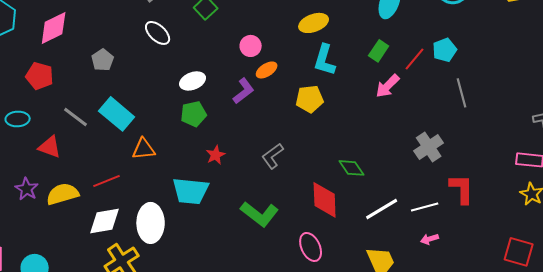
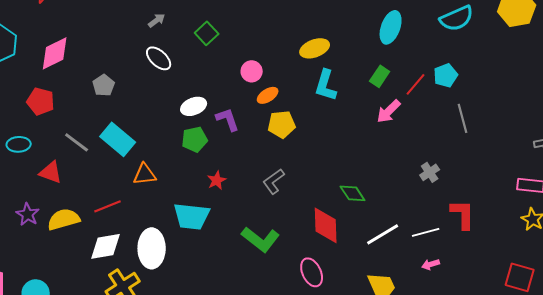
purple L-shape: (244, 91) -> (228, 119), moved, turned -72
yellow pentagon: (310, 99) -> (282, 124), moved
gray cross: (429, 147) -> (430, 172), size x0.7

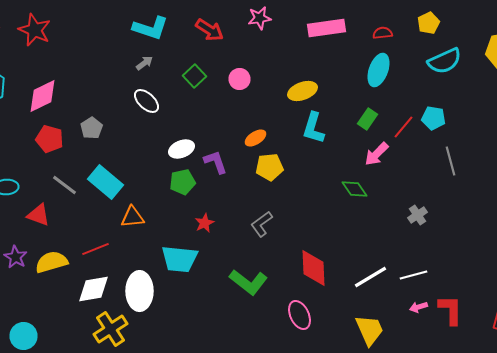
pink circle: (252, 71) -> (240, 79), moved
cyan pentagon: (446, 75) -> (434, 118), turned 30
red pentagon: (41, 101) -> (50, 139), moved
green diamond: (353, 193) -> (354, 189), moved
red L-shape: (463, 214) -> (450, 310), moved

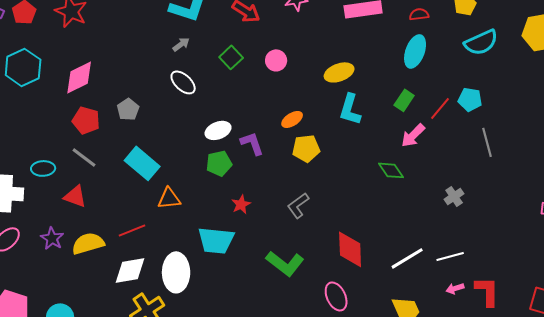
gray line: (64, 185) -> (84, 157), moved

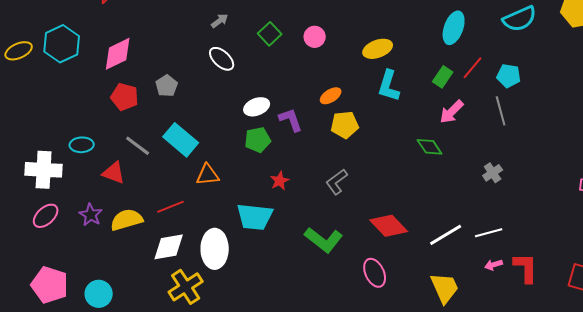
red line: (440, 108) -> (473, 68), moved
gray line: (487, 142) -> (501, 111), moved
gray line: (84, 157) -> (138, 146), moved
red diamond: (350, 249) -> (389, 226), turned -42

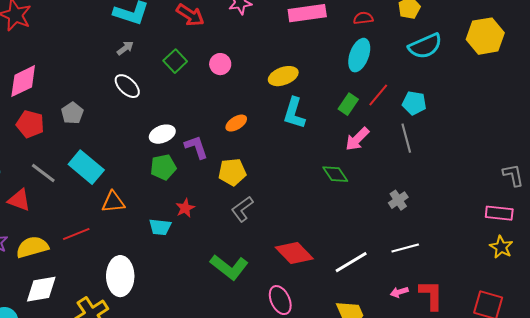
yellow pentagon: (345, 125) -> (232, 172), moved
cyan trapezoid: (255, 217) -> (160, 227), moved, size x0.6
white line: (489, 233) -> (405, 248), moved
white diamond: (169, 247) -> (41, 289), moved

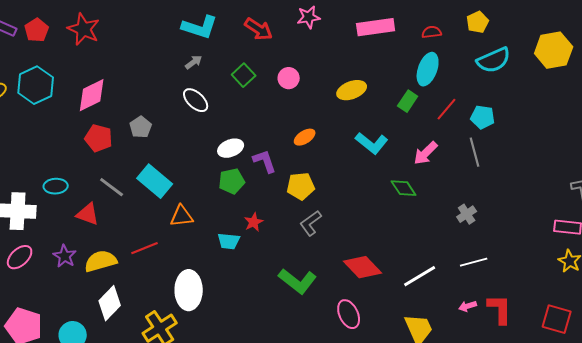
green rectangle: (348, 104) -> (408, 101), moved
cyan L-shape: (294, 113) -> (372, 143), moved, turned -68
white diamond: (41, 289) -> (110, 303), turned -36

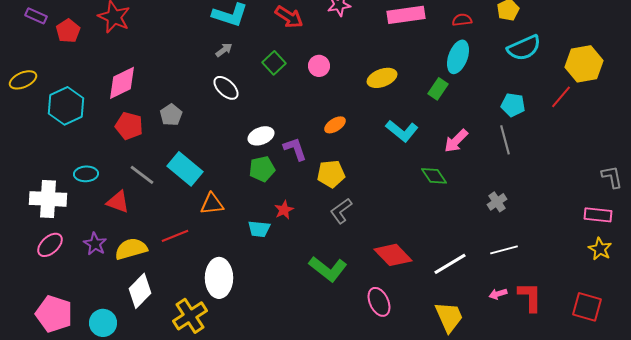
red pentagon: (37, 30) -> (68, 31), moved
yellow hexagon: (554, 50) -> (584, 64), moved
cyan hexagon: (36, 85) -> (66, 106), moved
red line: (447, 109) -> (561, 97), moved

